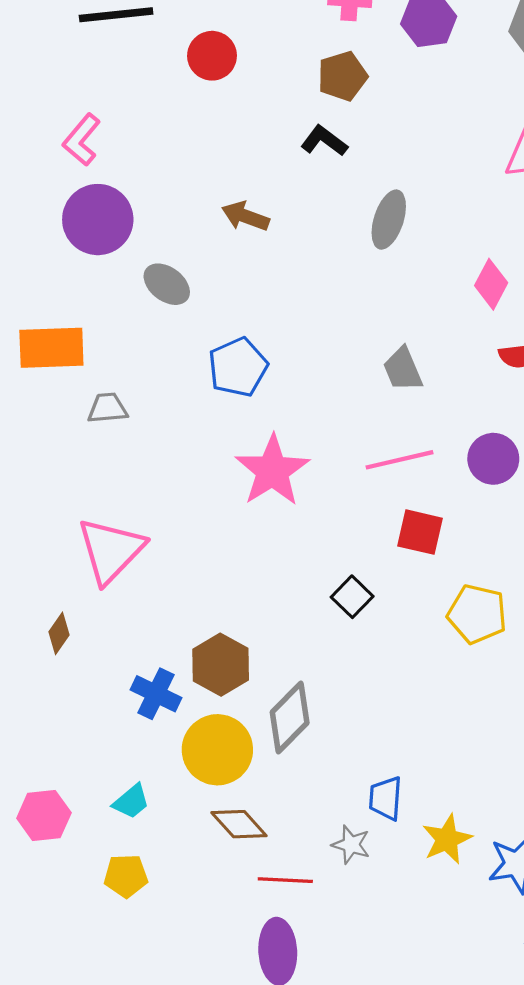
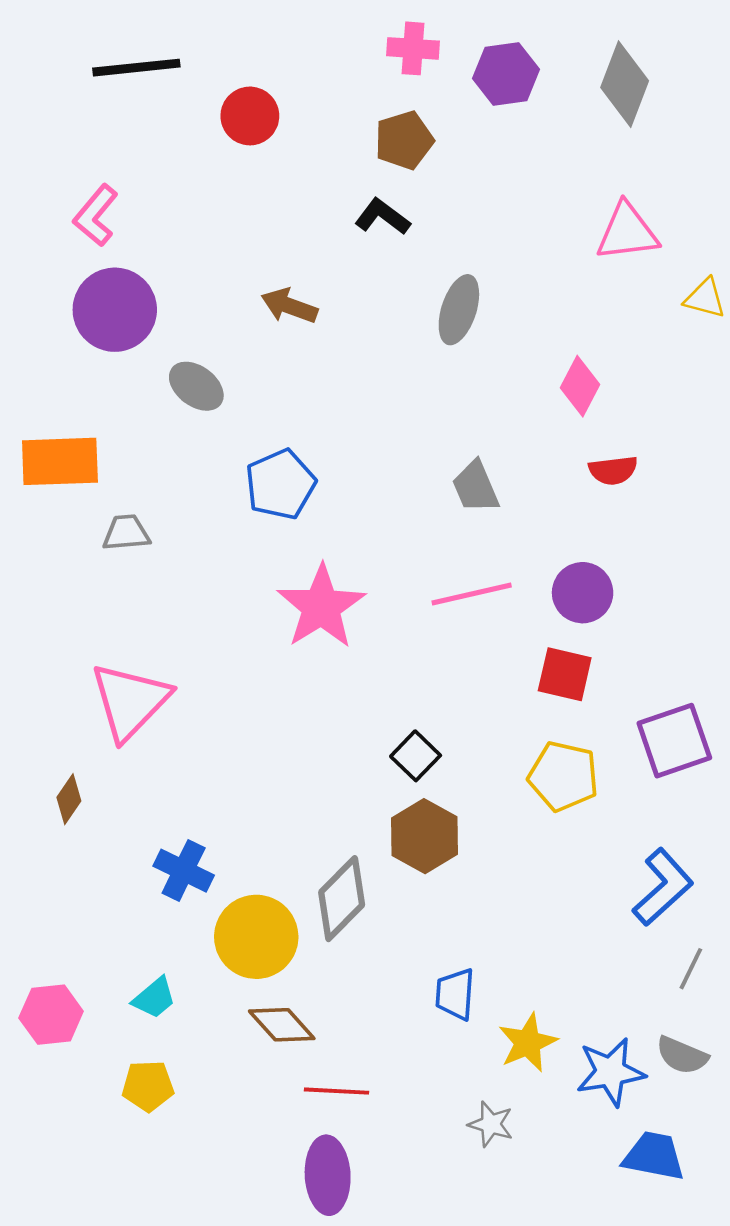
red square: (420, 532) -> (565, 674), moved
brown hexagon: (221, 665) -> (424, 836), moved
gray star: (351, 845) -> (491, 1124), moved

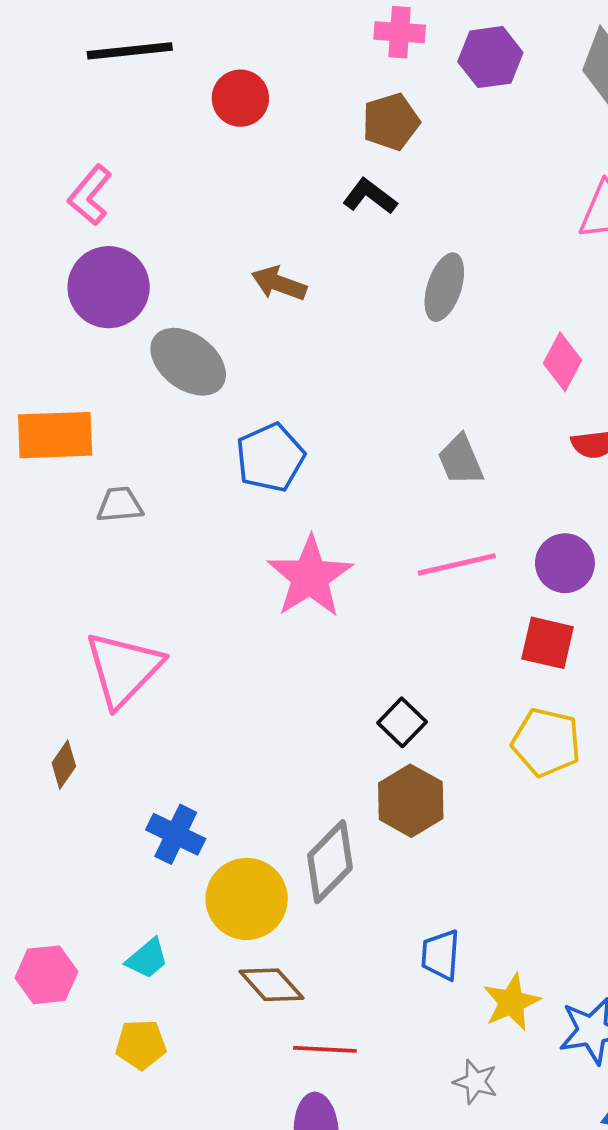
gray ellipse: (196, 386) -> (188, 362), size x1.4

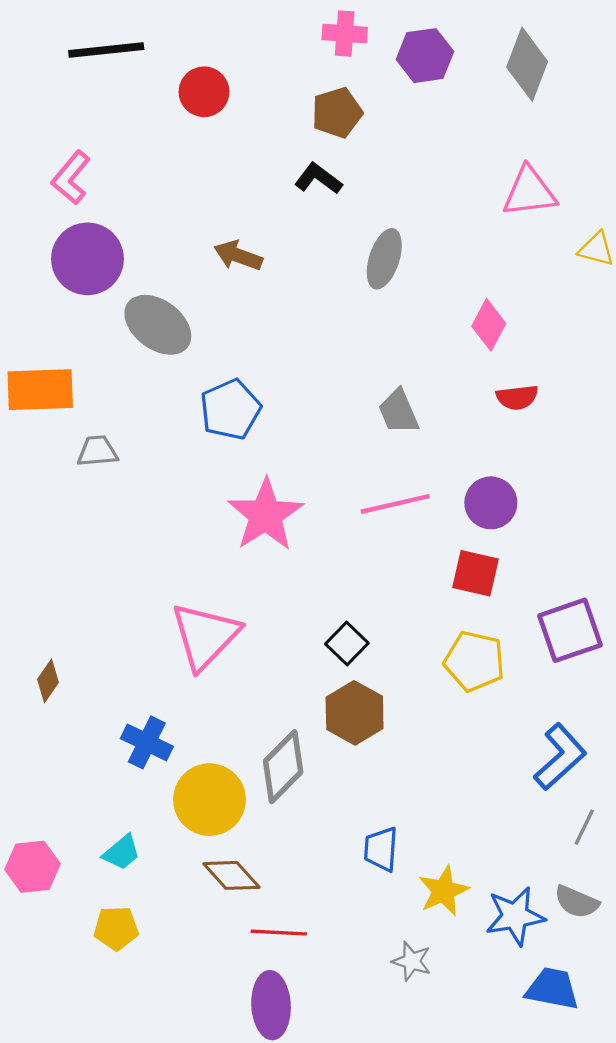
pink triangle: (124, 669) -> (205, 636), moved

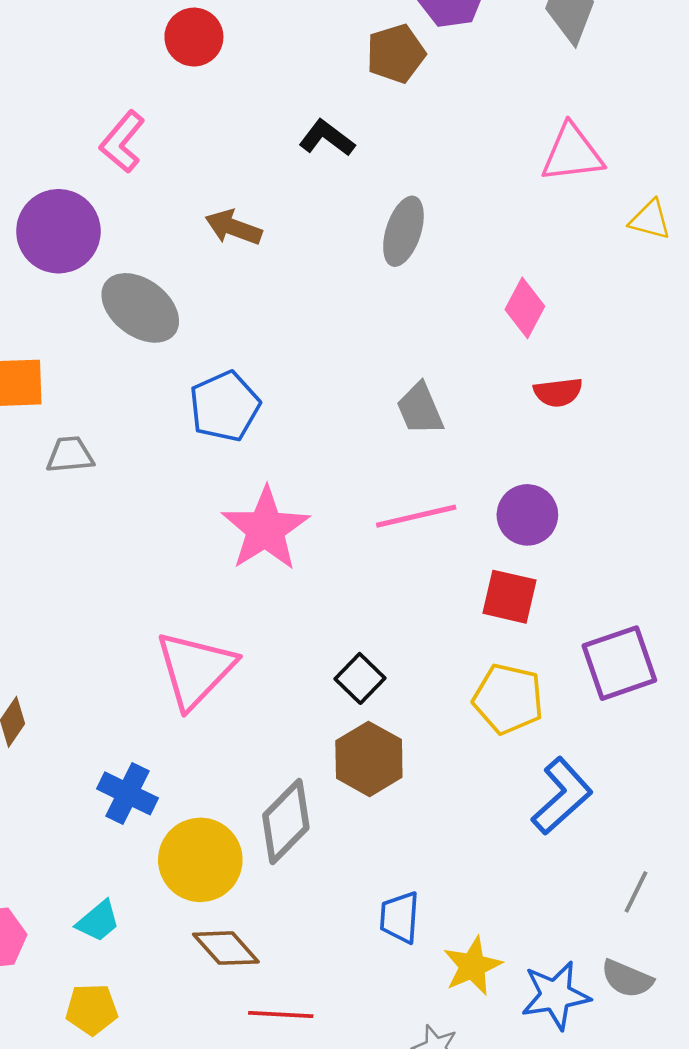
brown pentagon: (337, 113) -> (396, 54), moved
pink L-shape: (71, 178) -> (122, 142), moved
blue L-shape: (560, 757) -> (562, 796), moved

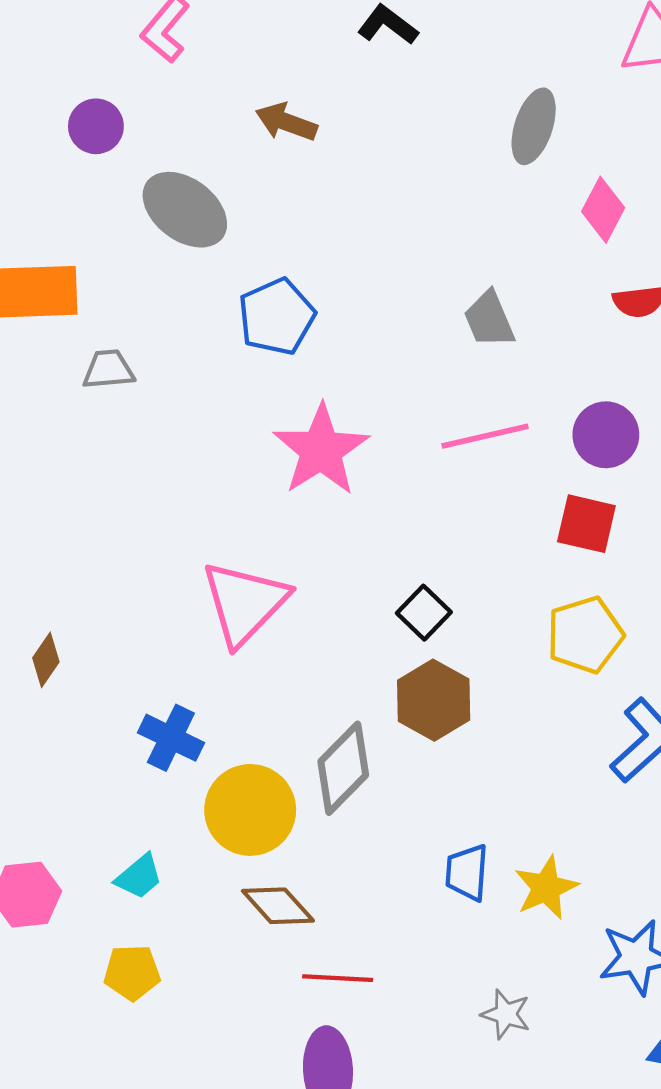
purple circle: (58, 231) -> (96, 126), size x0.6
gray ellipse: (403, 231) -> (534, 126), moved
yellow pentagon: (508, 699) -> (585, 635), turned -30
yellow star: (472, 966) -> (546, 888), moved

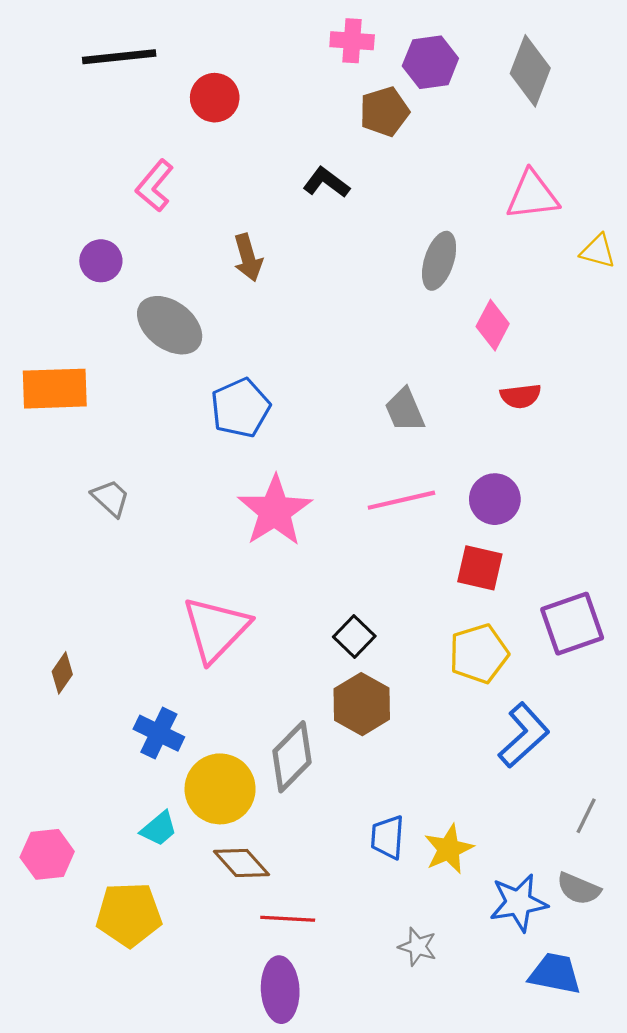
brown arrow: (286, 122) -> (248, 258), turned -126
gray trapezoid: (108, 369) -> (111, 498), moved, turned 48
cyan trapezoid: (139, 877) -> (159, 829), moved
yellow pentagon: (132, 973) -> (129, 914), size x1.5

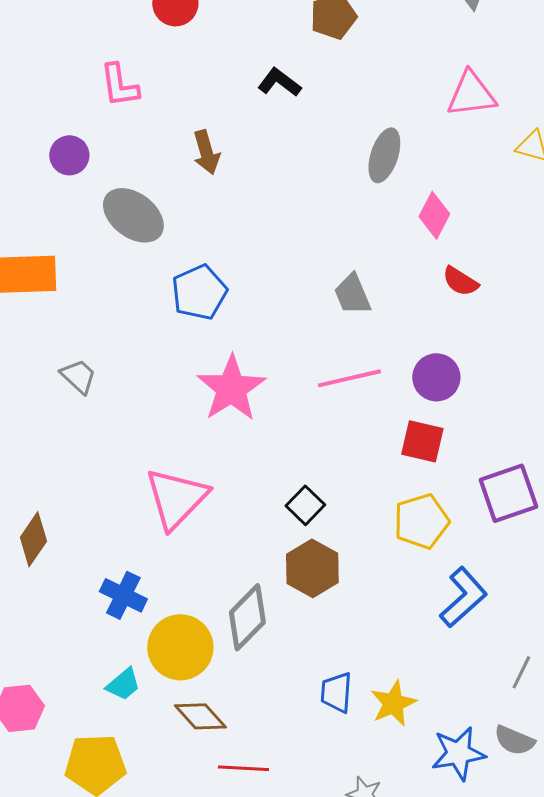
pink L-shape: (155, 186) -> (119, 85), turned -48
red semicircle: (521, 396) -> (460, 281), turned 39
brown diamond: (62, 673) -> (33, 539), size x1.4

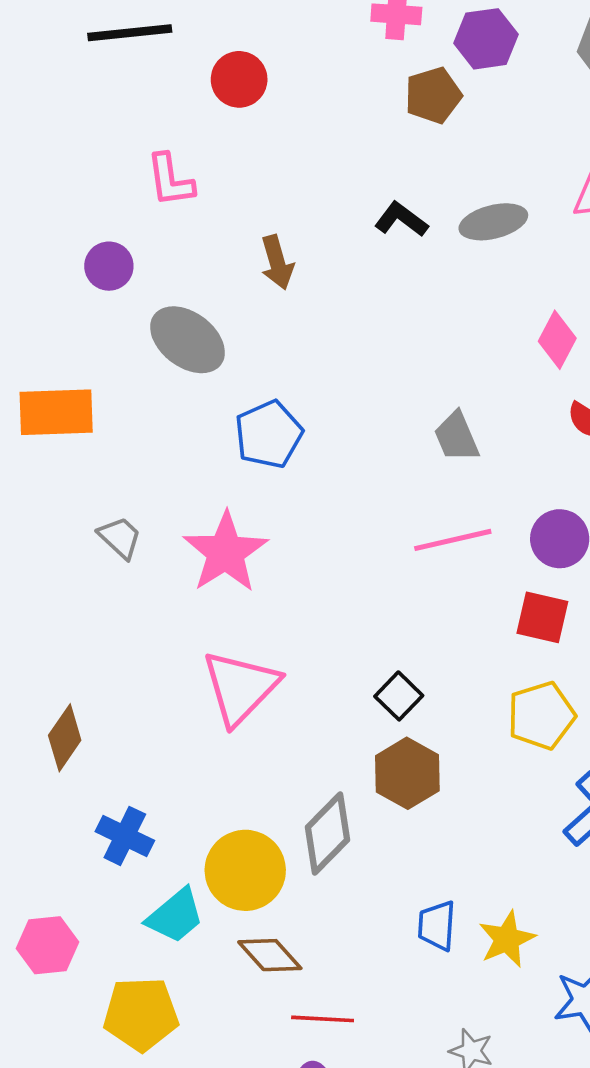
black L-shape: (279, 82) -> (401, 219), moved
gray ellipse: (384, 155) -> (493, 222), moved, turned 58
pink star: (231, 388) -> (226, 552), moved
blue cross: (123, 595) -> (125, 836), moved
cyan trapezoid: (123, 684) -> (175, 916), size x1.4

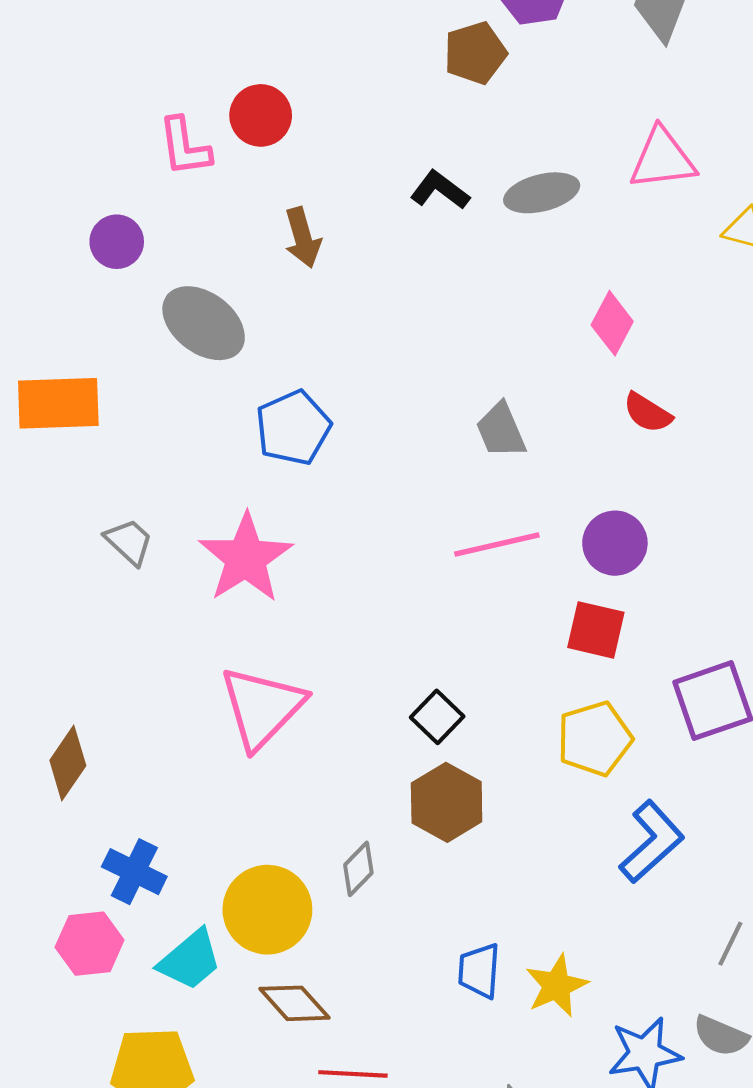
red circle: (239, 79) -> (261, 115), moved
gray diamond: (328, 833) -> (358, 869), size x0.6
pink hexagon: (47, 945) -> (90, 944), moved

